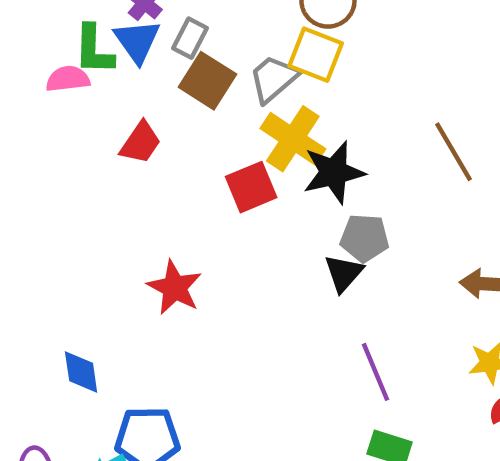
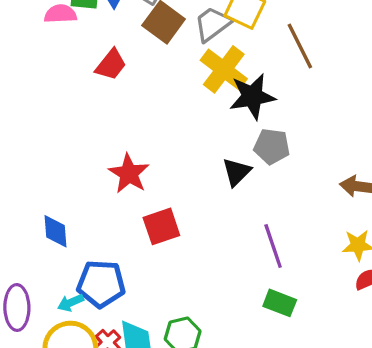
brown line: (453, 152) -> (300, 46), moved
red square: (251, 187) -> (161, 226), moved
black triangle: (344, 273) -> (237, 172), moved

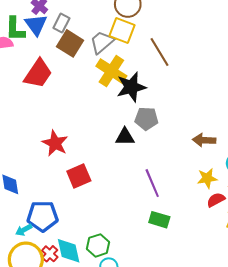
red trapezoid: (111, 65) -> (38, 74), size x1.4
black triangle: (237, 172) -> (125, 137), turned 48

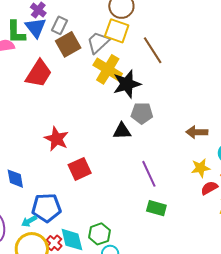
brown square: (70, 43) -> (68, 44), turned 30

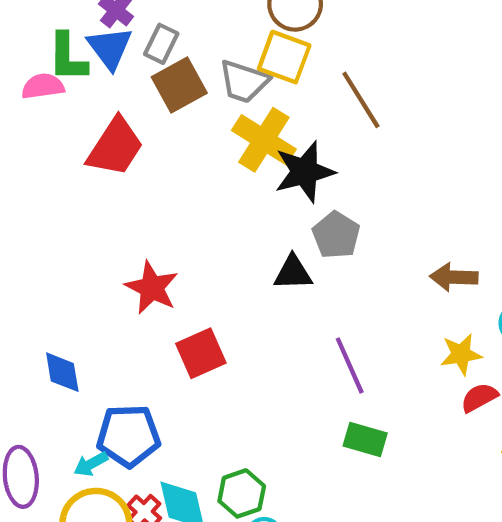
gray trapezoid: (98, 42) -> (244, 81), turned -120
gray pentagon: (142, 113) -> (336, 235), turned 30

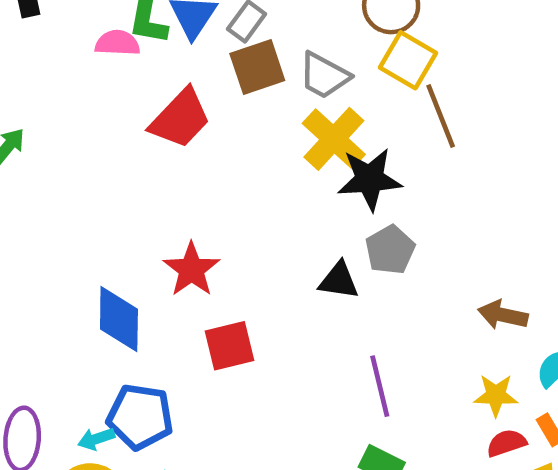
yellow square: (284, 57) -> (408, 60), moved
blue diamond: (62, 372) -> (119, 319), moved, size x1.4

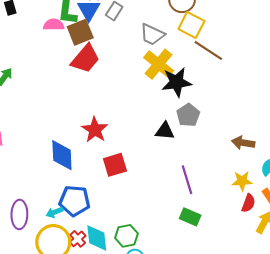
brown square: (257, 67) -> (80, 32), moved
brown line: (441, 116) -> (208, 50), turned -32
red semicircle: (506, 443) -> (248, 203), turned 132

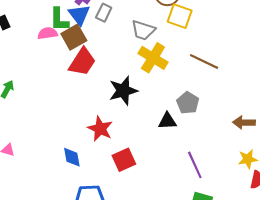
brown line: (208, 50) -> (204, 62), moved
black star: (177, 82) -> (123, 91), moved
blue diamond: (62, 155) -> (72, 157), size x0.7

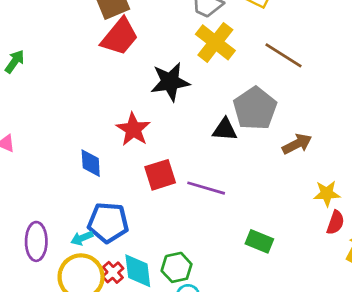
gray pentagon: (188, 103) -> (255, 108), size x1.4
brown arrow: (244, 122) -> (297, 144), moved, turned 145
purple line: (195, 165) -> (206, 188), moved, turned -56

